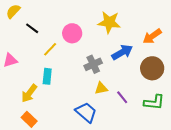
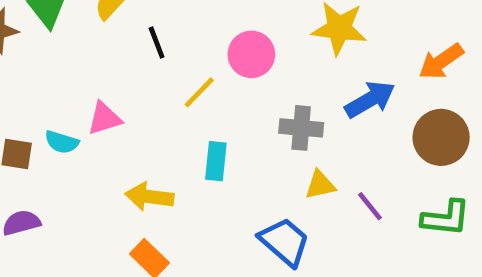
black line: (32, 28) -> (157, 43), turned 32
gray cross: (93, 64) -> (301, 128), turned 30
cyan rectangle: (47, 76) -> (216, 161), moved
yellow arrow: (29, 93) -> (149, 197), turned 60

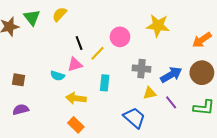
black line: (157, 43) -> (79, 43), moved
blue arrow: (370, 99) -> (171, 75), moved
pink triangle: (104, 118) -> (75, 64), moved
cyan semicircle: (62, 142) -> (58, 76), moved

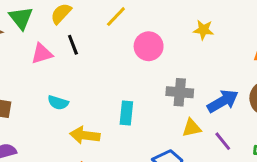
yellow star: (158, 26) -> (203, 30), size x0.6
black line: (79, 43) -> (73, 45), moved
yellow line: (97, 53) -> (116, 17), moved
pink triangle: (75, 64) -> (42, 54), moved

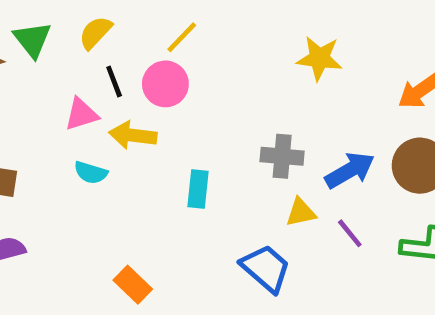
yellow star: (203, 30) -> (319, 58), size x1.4
pink circle: (149, 46) -> (165, 84), moved
pink triangle: (42, 54) -> (81, 114), moved
yellow arrow: (85, 135) -> (133, 135), moved

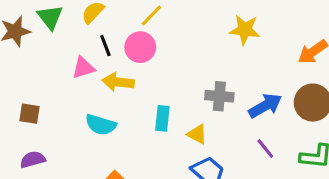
cyan semicircle: (91, 173) -> (101, 125), moved, size x1.4
yellow triangle: (301, 212) -> (197, 134), moved, turned 40

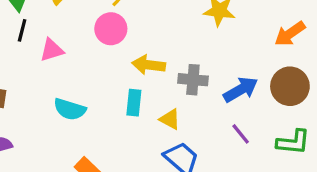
black line: (105, 46) -> (22, 30), moved, turned 35
yellow arrow: (118, 82) -> (149, 65), moved

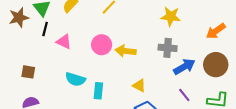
pink circle: (111, 29) -> (102, 45), moved
pink triangle: (52, 50) -> (64, 42), turned 42
gray cross: (193, 80) -> (168, 48), moved
cyan rectangle: (134, 103) -> (98, 91), moved

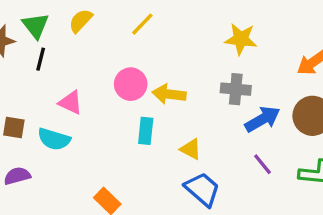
pink triangle: (64, 42) -> (71, 102), moved
cyan semicircle: (75, 79) -> (54, 139), moved
cyan rectangle: (98, 91) -> (146, 131), moved

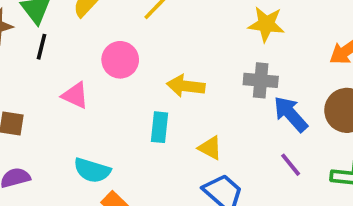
pink circle: (131, 84) -> (120, 60), moved
blue arrow: (262, 119) -> (291, 114), turned -102
cyan semicircle: (54, 139) -> (92, 170), moved

